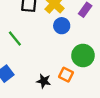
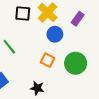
orange square: (66, 75) -> (48, 60), moved

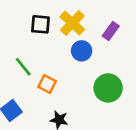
orange square: (48, 60) -> (47, 84), moved

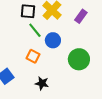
blue circle: (82, 51) -> (53, 40), moved
green line: (23, 67) -> (35, 30), moved

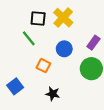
purple rectangle: (81, 16) -> (93, 43), moved
green line: (35, 30) -> (29, 38), moved

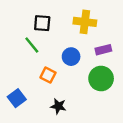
yellow cross: (63, 18) -> (85, 22), moved, turned -36
purple rectangle: (93, 43) -> (103, 50), turned 40

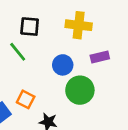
orange square: (48, 75) -> (26, 99), moved
green circle: (101, 79) -> (80, 90), moved

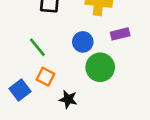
green line: (18, 52) -> (37, 47), moved

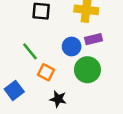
purple rectangle: (120, 34) -> (94, 39), moved
orange square: (45, 77) -> (46, 72), moved

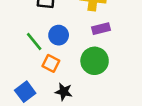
blue circle: (72, 46) -> (59, 35), moved
blue square: (14, 90) -> (25, 92), moved

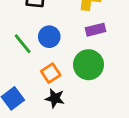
orange square: (51, 63) -> (51, 73), moved, turned 30

